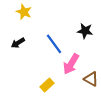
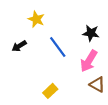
yellow star: (24, 12) -> (36, 19), moved
pink arrow: (71, 64) -> (89, 61), moved

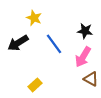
black arrow: (19, 46) -> (18, 43), size x1.5
yellow rectangle: (50, 91) -> (35, 85), moved

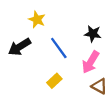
yellow rectangle: (35, 85) -> (54, 81), moved

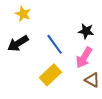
yellow star: (37, 20) -> (23, 14), moved
yellow rectangle: (54, 81) -> (50, 75), size x1.5

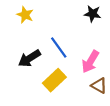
black star: (86, 31) -> (93, 14), moved
black arrow: (18, 43) -> (29, 58), moved

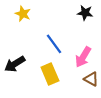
black arrow: (29, 58) -> (15, 64), moved
yellow rectangle: (54, 80) -> (50, 74), turned -70

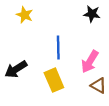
blue line: (54, 44) -> (58, 47), turned 35

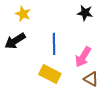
black arrow: (16, 69) -> (15, 41), moved
yellow rectangle: (54, 80) -> (50, 74), turned -40

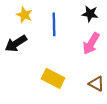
blue line: (54, 44) -> (54, 24), moved
pink arrow: (83, 57) -> (91, 43), moved

